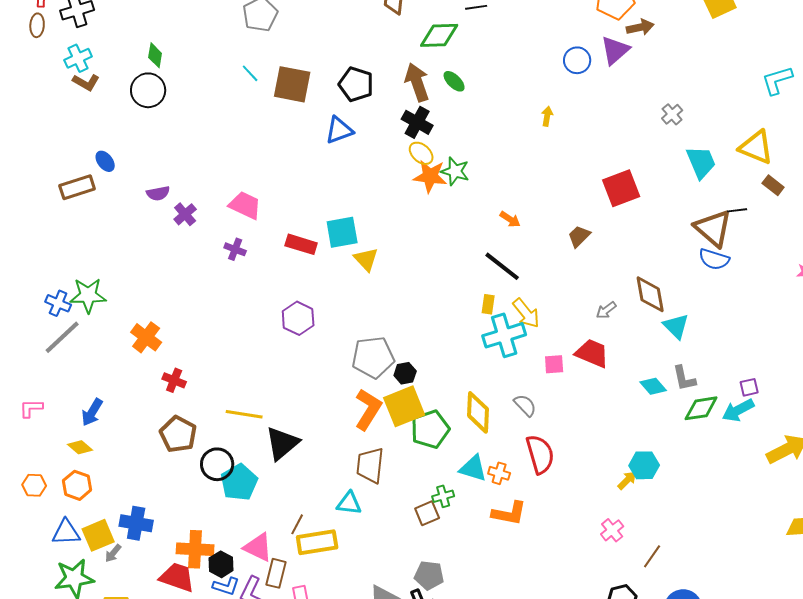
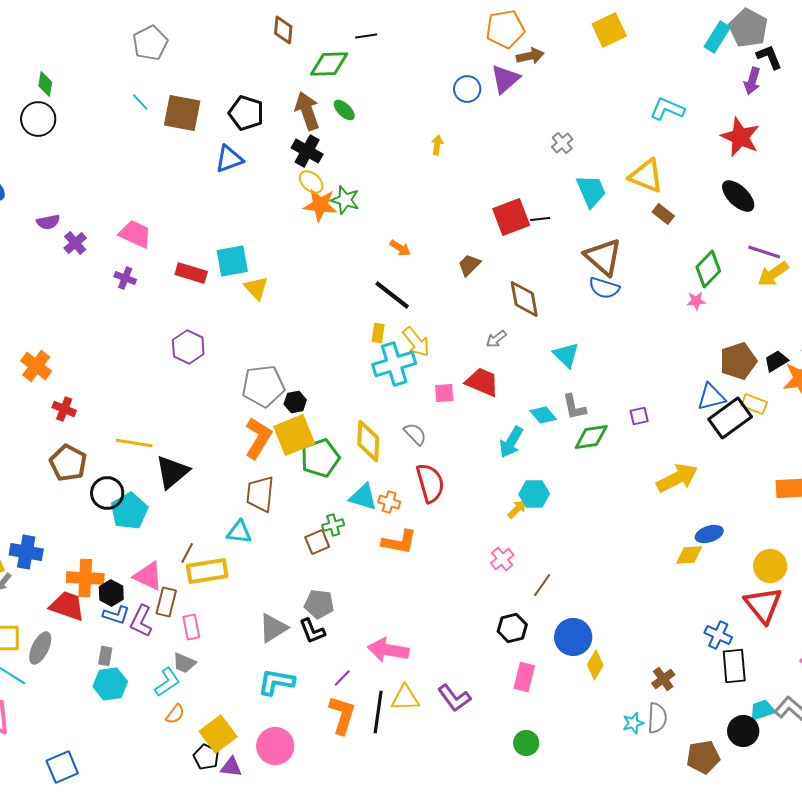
cyan L-shape: (777, 80) -> (667, 109), turned 40
black line: (737, 210) -> (540, 219), moved
brown diamond: (650, 294) -> (524, 299), moved
cyan arrow: (738, 410) -> (511, 442), moved, turned -32

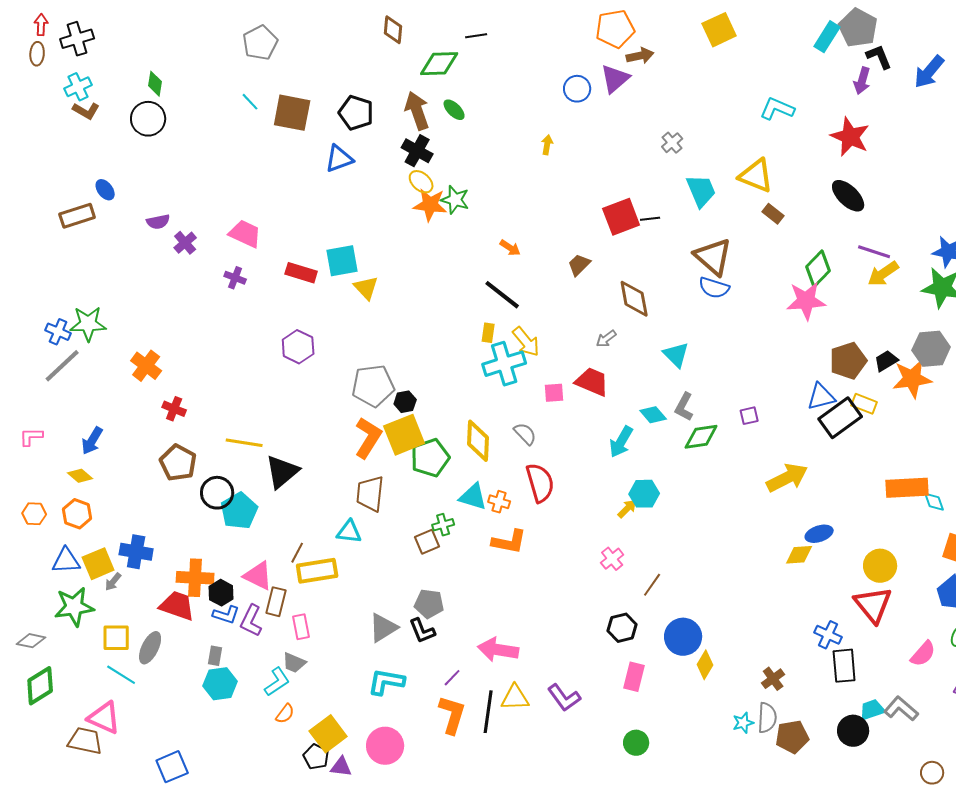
pink star: (696, 301) -> (806, 301), size x2.0
gray L-shape: (574, 407) -> (684, 407), turned 40
brown pentagon: (703, 757) -> (792, 737), moved

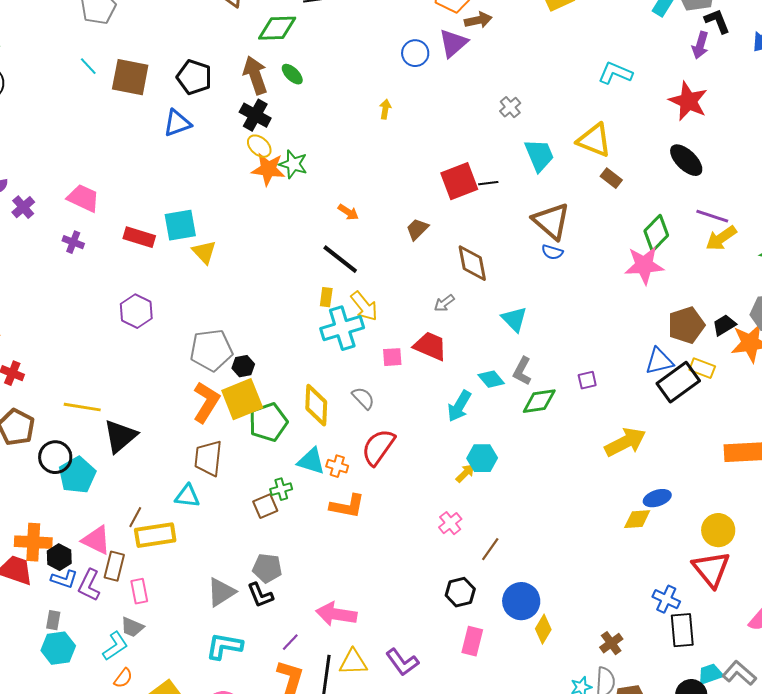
blue semicircle: (714, 288) -> (552, 252), size x0.7
red semicircle: (540, 483) -> (378, 447), turned -129

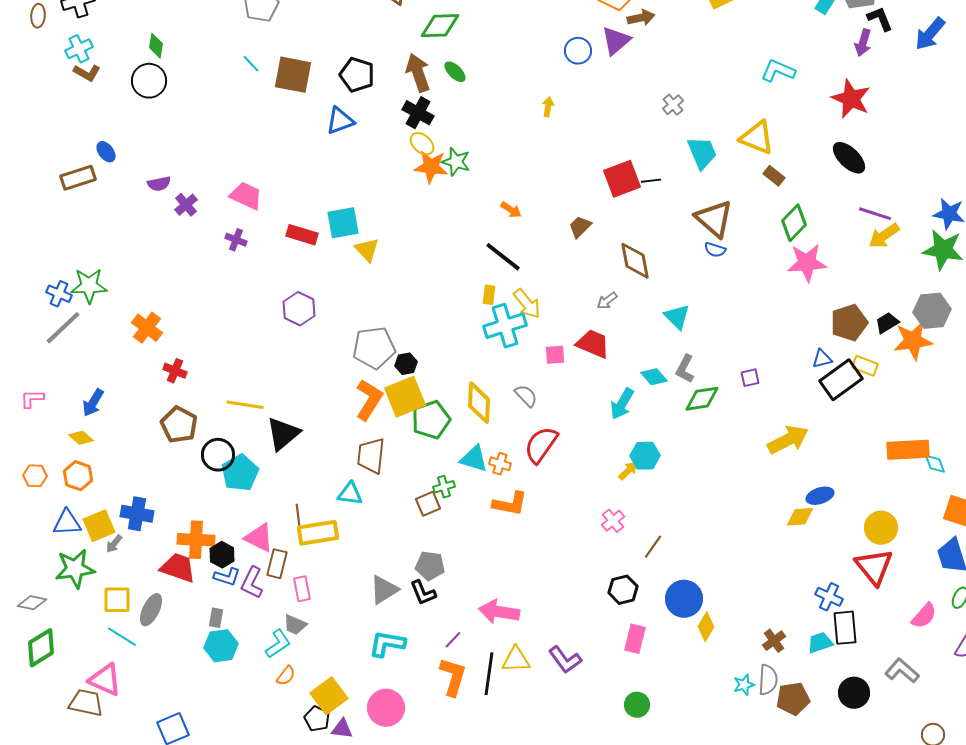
green diamond: (656, 233) -> (794, 223), moved
blue triangle: (659, 361) -> (822, 359), size x0.7
brown line: (135, 517) -> (298, 515), turned -35
cyan trapezoid: (710, 674) -> (820, 643), moved

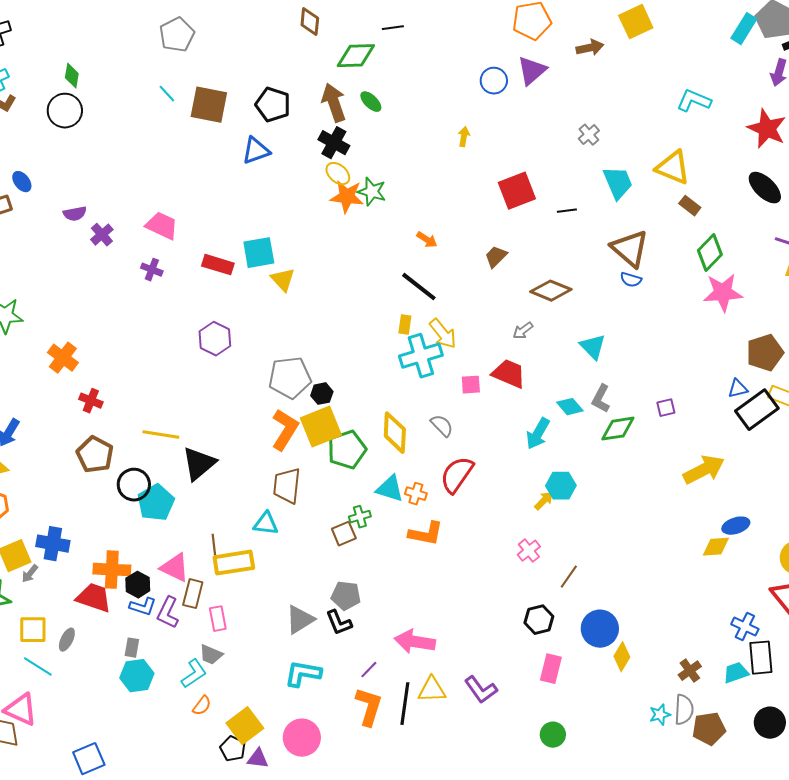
brown arrow: (641, 18) -> (590, 48), moved
red square: (622, 179) -> (517, 191), moved
brown diamond: (635, 261) -> (551, 291), turned -57
gray ellipse: (151, 610) -> (67, 640), size x0.7

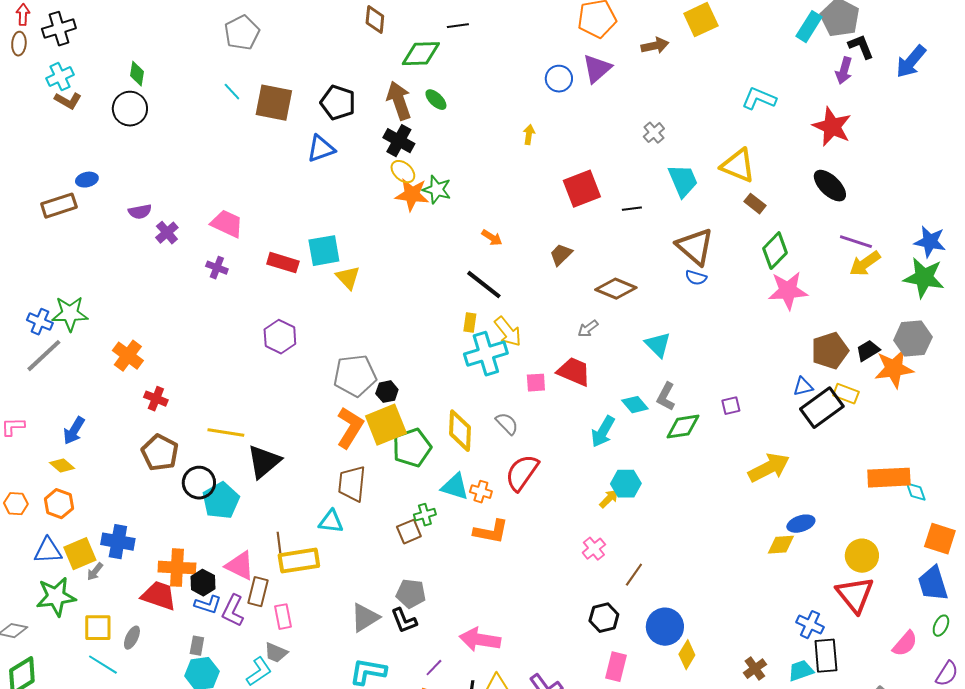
blue ellipse: (22, 182) -> (87, 180), turned -65

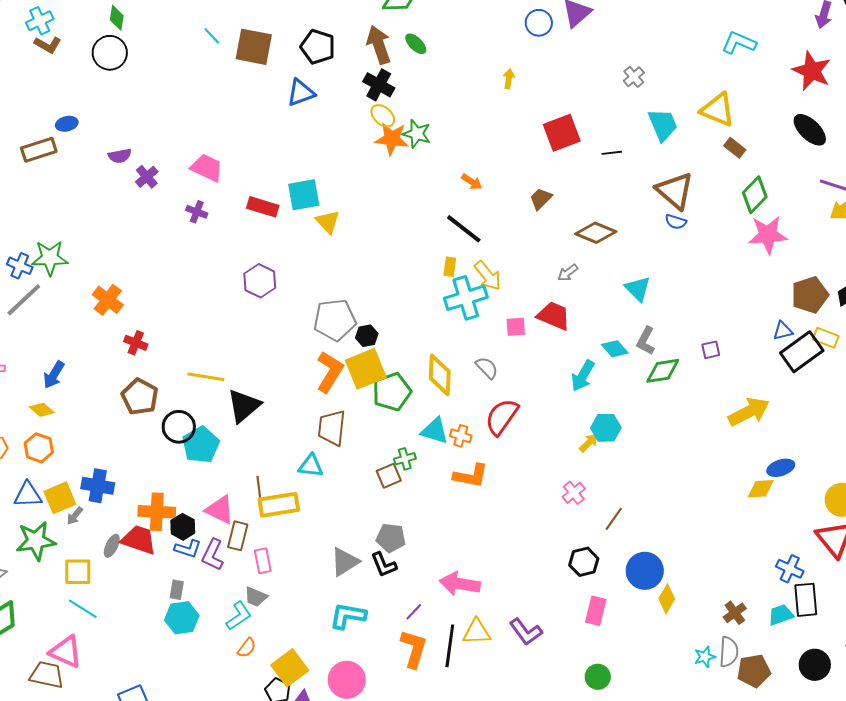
gray ellipse: (132, 638) -> (112, 546), moved

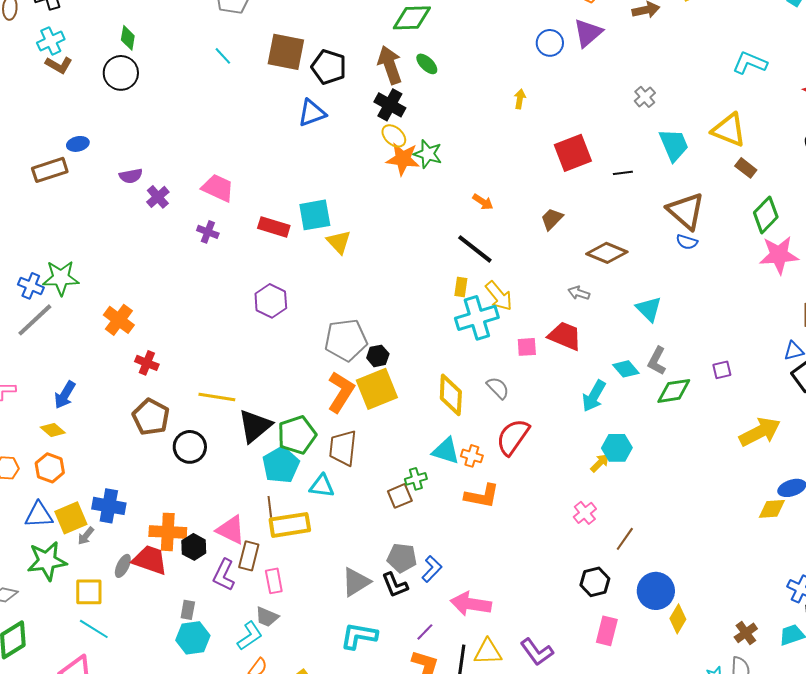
brown square: (254, 47) -> (286, 52), moved
gray arrow: (568, 273) -> (579, 293), turned 55
green pentagon: (392, 392) -> (297, 435), moved
cyan pentagon: (201, 445) -> (281, 465), moved
blue L-shape: (188, 549) -> (432, 569), moved, turned -64

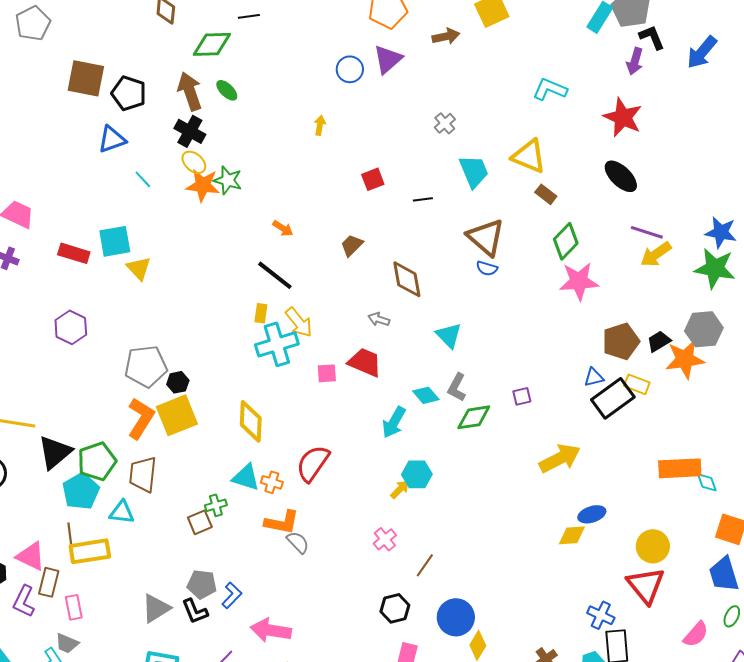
cyan line: (223, 56) -> (143, 179), moved
red square: (573, 153) -> (373, 179), size x0.6
brown diamond: (607, 253) -> (407, 279), turned 57
gray semicircle: (498, 388) -> (298, 542), moved

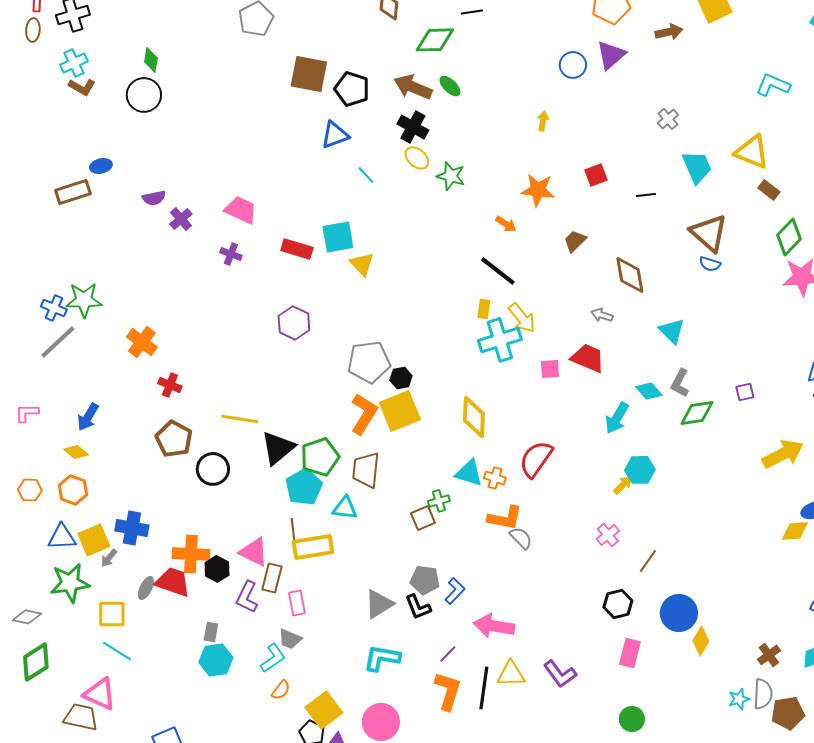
brown arrow: (190, 91) -> (413, 87), turned -48
orange star: (203, 185) -> (538, 190), moved

